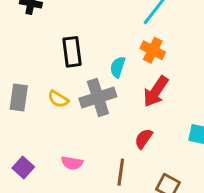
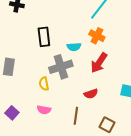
cyan semicircle: (118, 67) -> (74, 47), turned -112
yellow semicircle: (58, 99) -> (44, 84), moved, turned 48
red semicircle: (144, 139) -> (91, 94), turned -144

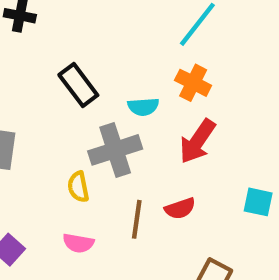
black rectangle: (44, 37) -> (78, 85), turned -30
brown line: (76, 116) -> (137, 219), moved

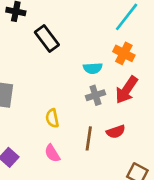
black rectangle: (78, 85) -> (47, 38), moved
gray cross: (115, 150) -> (95, 95), moved, size x0.6
pink semicircle: (78, 243) -> (52, 153), turned 48

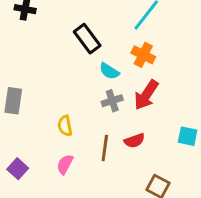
black rectangle: (47, 38) -> (87, 39), moved
cyan semicircle: (93, 68) -> (109, 71), turned 36
pink semicircle: (52, 153) -> (65, 164), turned 60

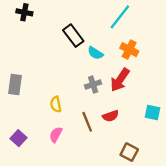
orange cross: (143, 55) -> (129, 50), moved
cyan semicircle: (109, 71) -> (95, 53), moved
brown line: (105, 148) -> (87, 122), turned -30

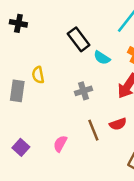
black cross: (24, 12) -> (18, 23), moved
gray cross: (93, 85) -> (84, 91), moved
yellow semicircle: (56, 104) -> (38, 75), moved

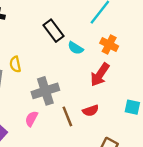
gray cross: (84, 91) -> (45, 91), moved, size x1.6
pink semicircle: (60, 144) -> (31, 119), moved

